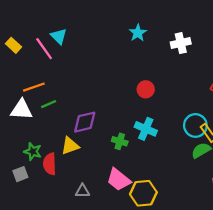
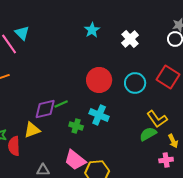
white cross: (181, 43) -> (130, 39), turned -30
red circle: (146, 89) -> (99, 80), size x1.6
green line: (49, 104) -> (61, 104), moved
cyan circle: (195, 125) -> (135, 83), moved

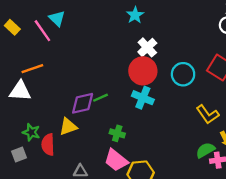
white cross: (130, 39) -> (147, 47), moved
cyan cross: (99, 115) -> (143, 98), moved
green cross: (76, 126) -> (117, 133), moved
green semicircle: (148, 134) -> (205, 150), moved

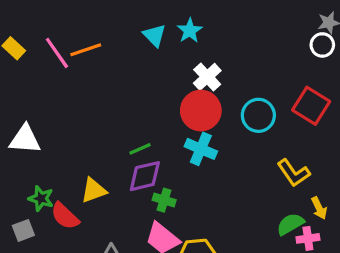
cyan triangle: (57, 18) -> (154, 35), moved
orange line: (32, 69) -> (86, 50), moved
purple diamond: (83, 103) -> (145, 176), moved
red semicircle: (48, 145) -> (65, 216), turned -45

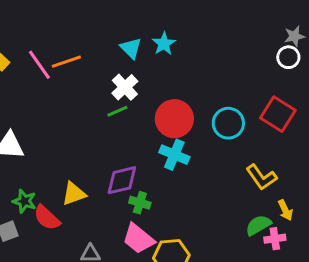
white cross: (207, 77) -> (125, 87), moved
green line: (140, 149) -> (117, 111), moved

